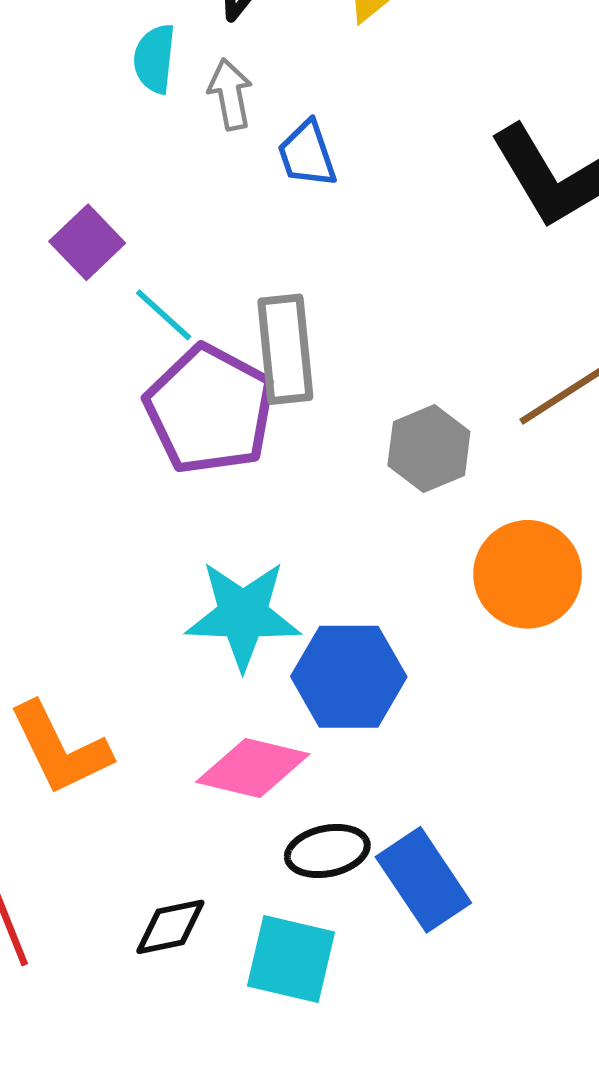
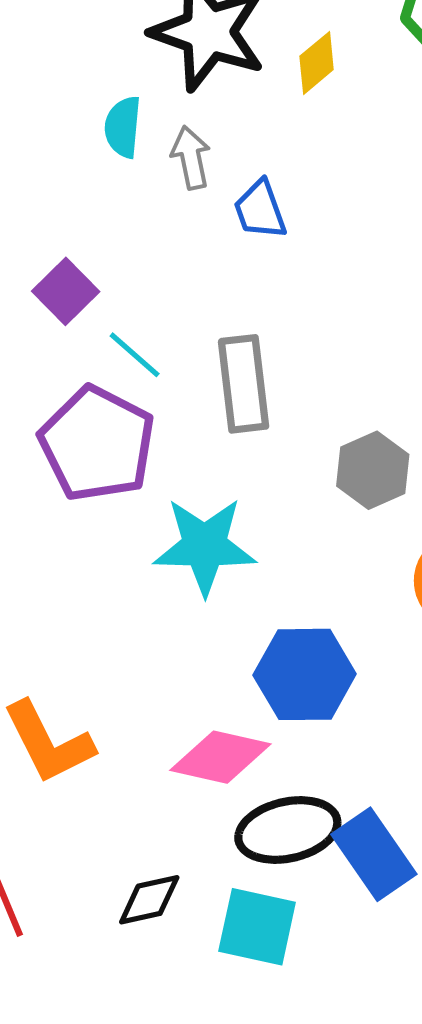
purple pentagon: (210, 410) -> (97, 444), moved
cyan star: (243, 615) -> (205, 546), moved
black ellipse: (327, 851) -> (288, 830), size x1.4

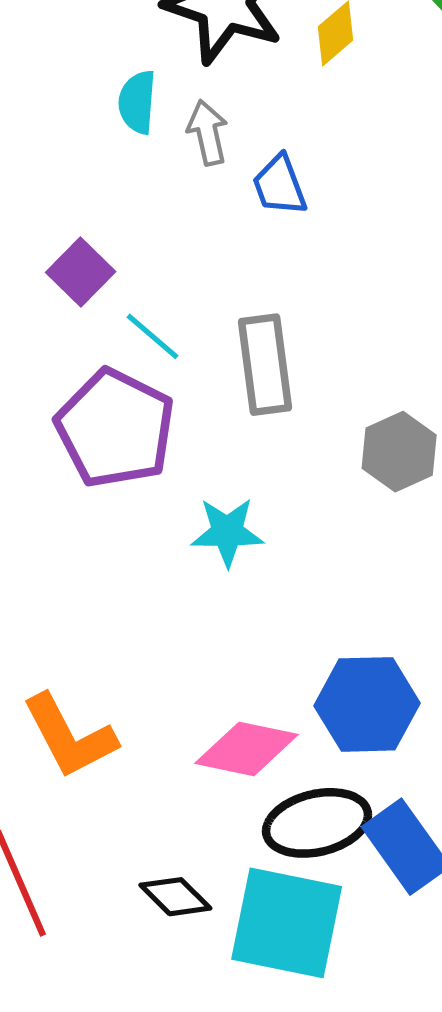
cyan star: (205, 546) -> (227, 532), size x0.7
blue hexagon: (305, 674) -> (367, 704), moved
black diamond: (149, 900) -> (175, 897), turned 58
cyan square: (257, 927) -> (287, 923), size x1.4

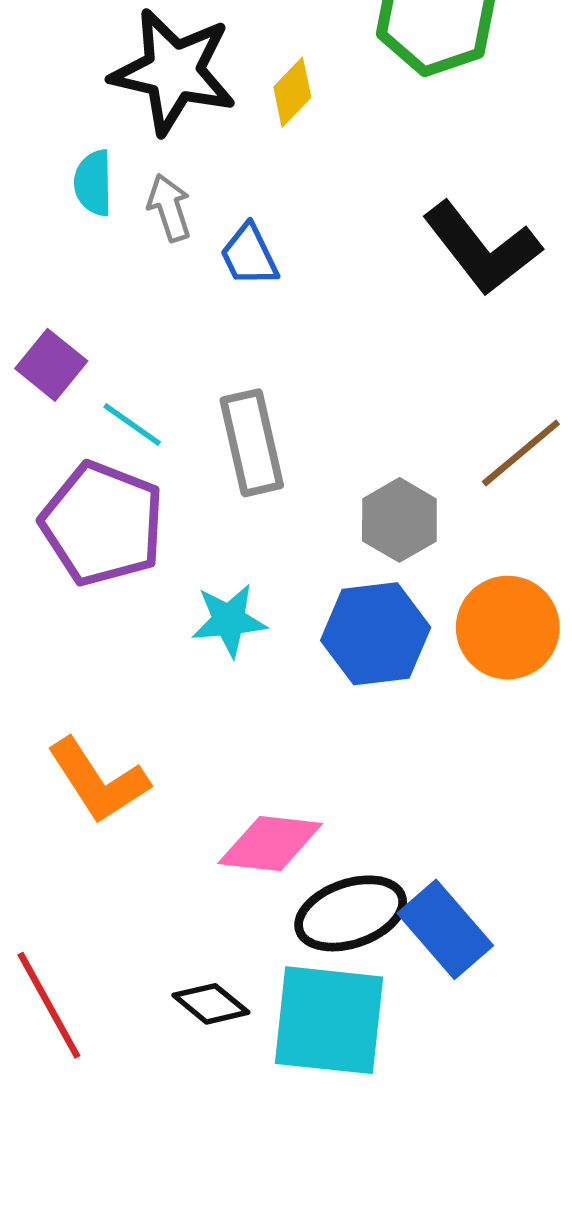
blue hexagon: (367, 704) -> (376, 634), moved
orange L-shape: (69, 736) -> (98, 781), moved

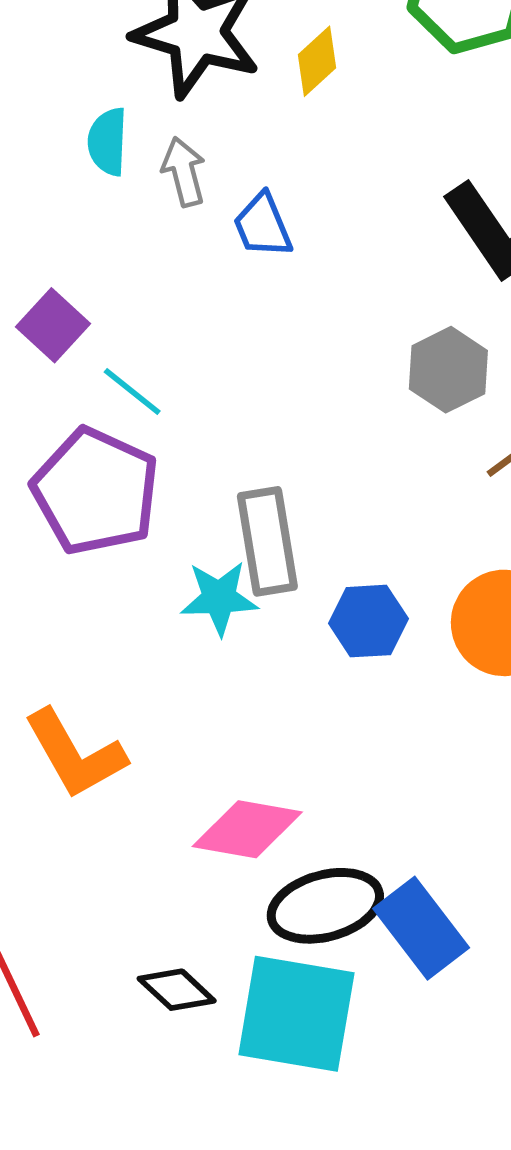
gray rectangle: (252, 443) -> (267, 541), moved
gray hexagon: (399, 520) -> (448, 370), moved
blue hexagon: (376, 634) -> (368, 621), size x0.7

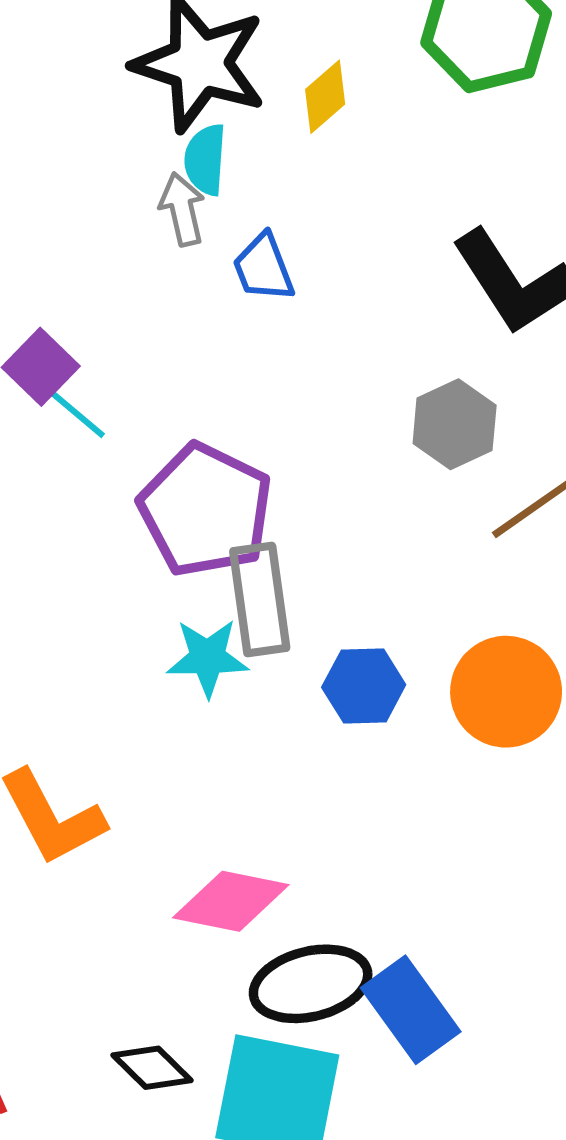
cyan semicircle: (108, 142) -> (205, 160), moved
cyan line: (132, 392) -> (76, 413), moved
purple pentagon: (96, 491) -> (206, 510), moved

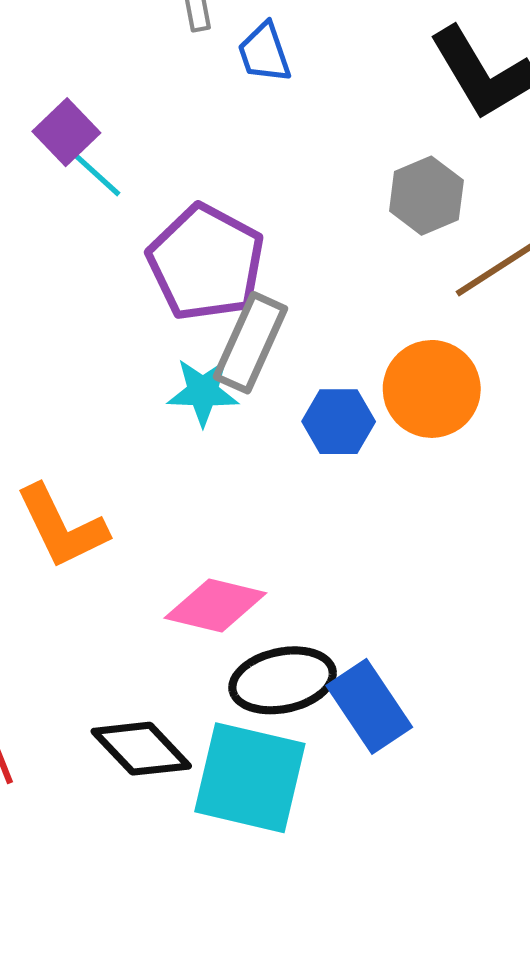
gray rectangle: (260, 600) -> (250, 343), turned 30
orange circle: (506, 692) -> (432, 389), moved
black diamond: (152, 1068) -> (141, 749), size x1.4

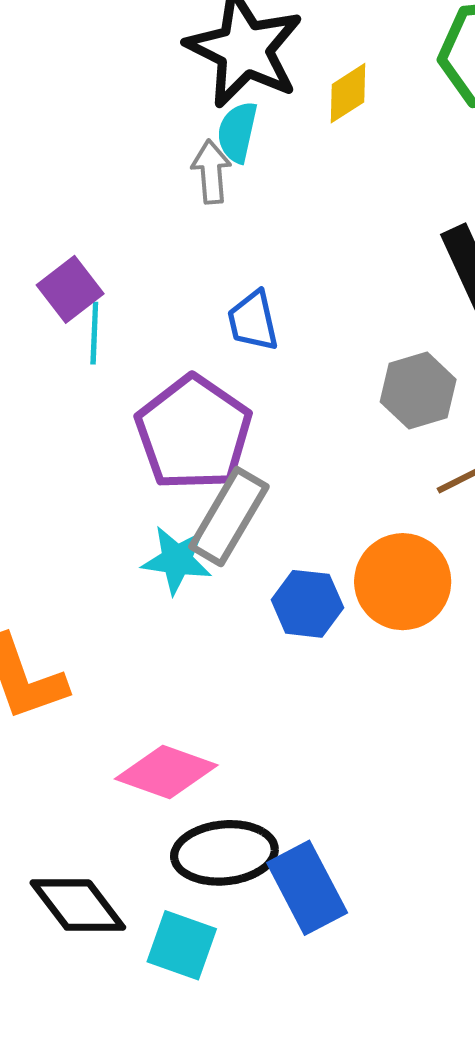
blue trapezoid: (264, 53) -> (253, 321), moved
cyan line: (95, 173) -> (94, 333), turned 44
cyan square: (250, 778) -> (182, 945), size x0.6

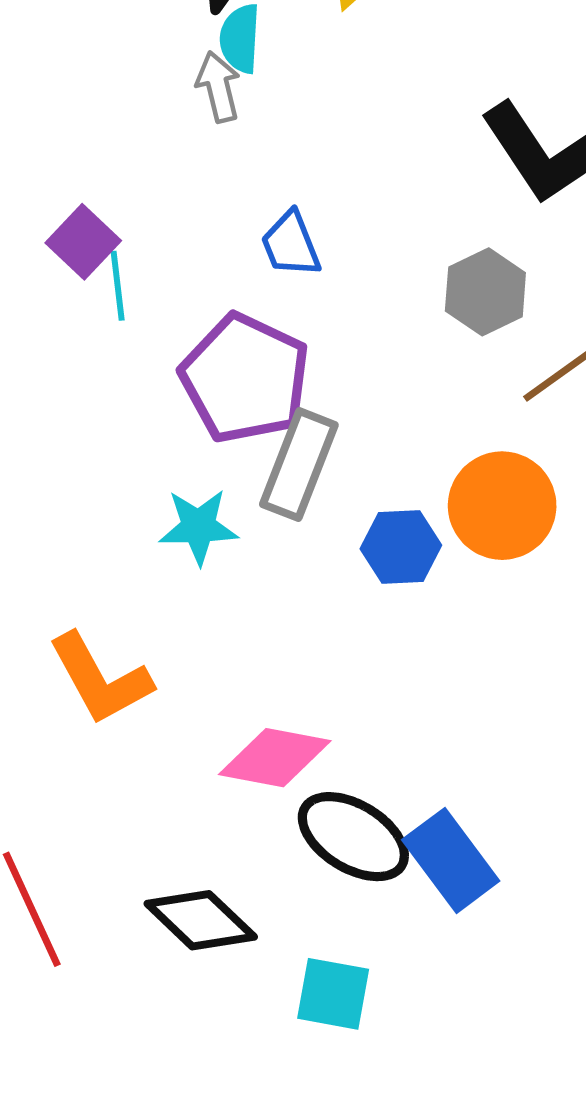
cyan star: (177, 560) -> (198, 527), moved
black ellipse: (224, 853) -> (353, 837), turned 46
cyan square: (182, 945) -> (333, 994), moved

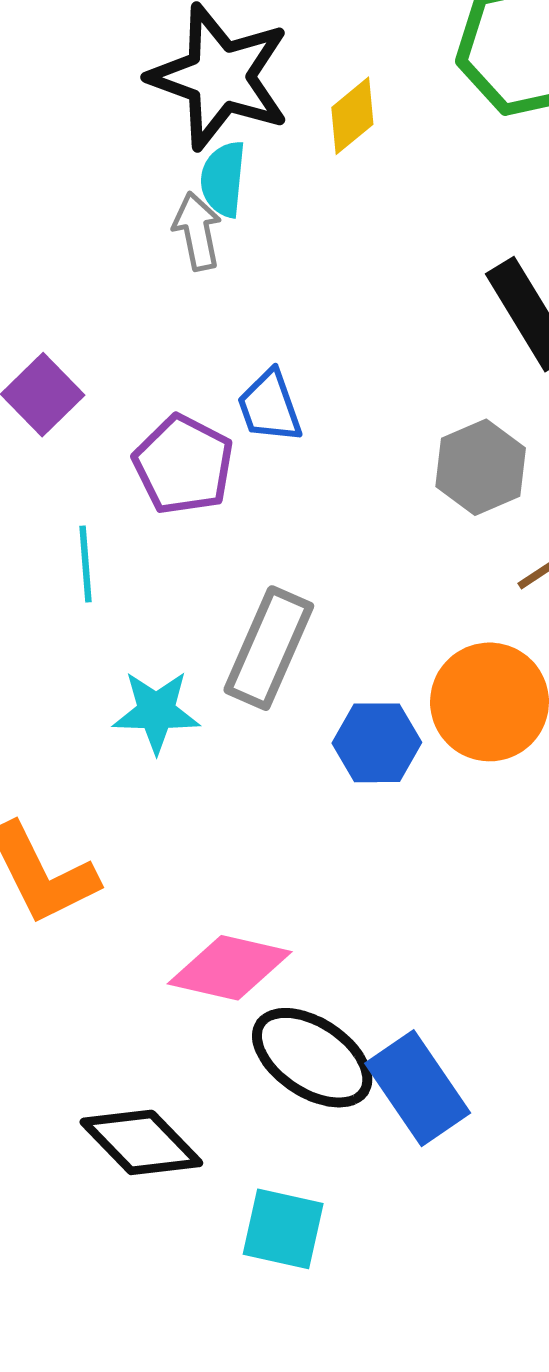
cyan line: (118, 286) -> (86, 564), moved
purple pentagon: (245, 378) -> (183, 465), moved, size x0.7

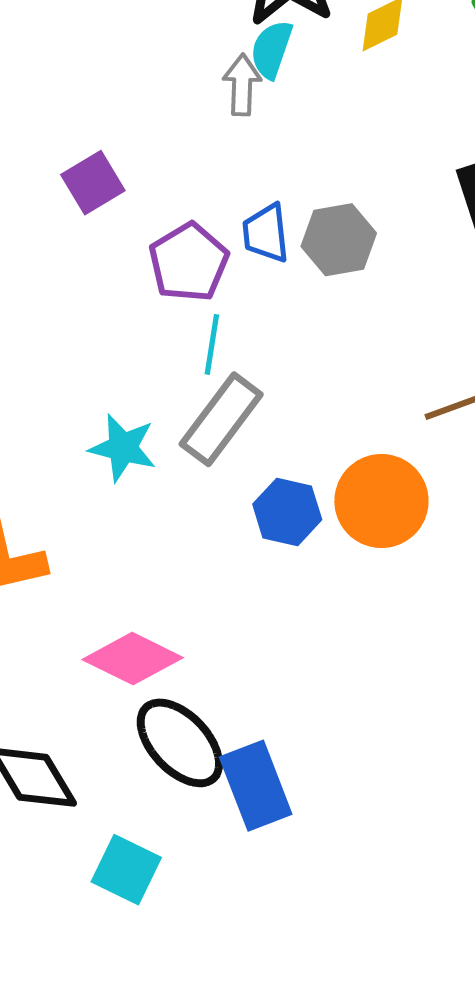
gray hexagon: (481, 467) -> (339, 240), moved
cyan line: (86, 564) -> (212, 344), moved

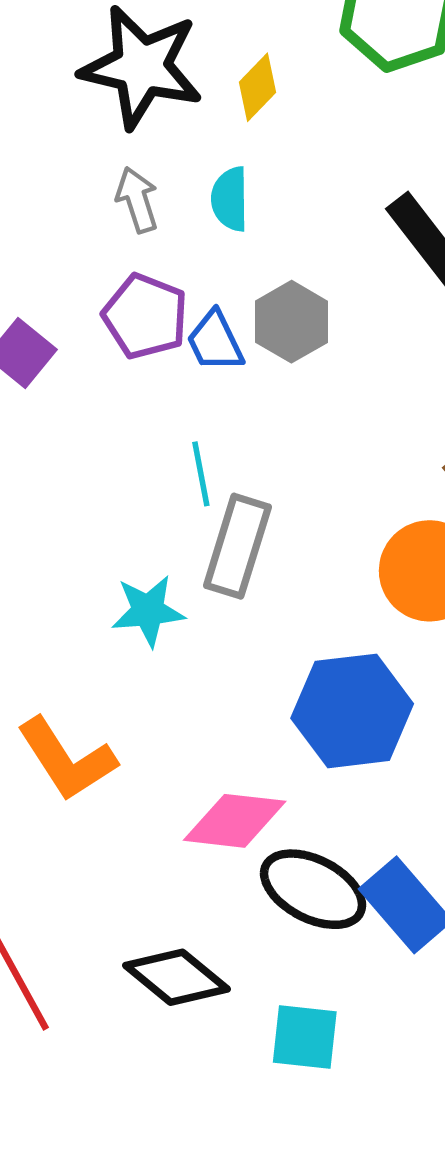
cyan semicircle: (271, 49) -> (230, 199), moved
purple pentagon: (189, 262) -> (145, 316), moved
blue hexagon: (287, 512) -> (352, 711), moved, size x1.6

